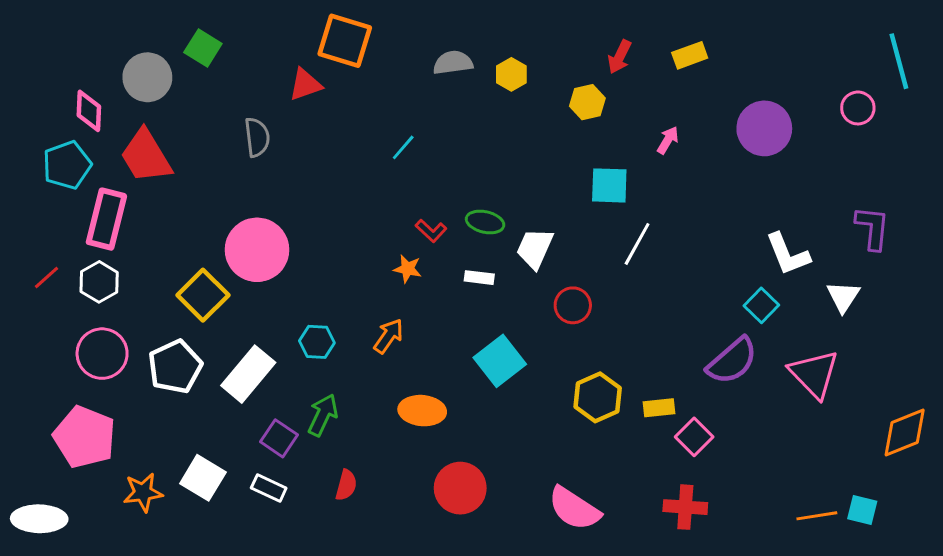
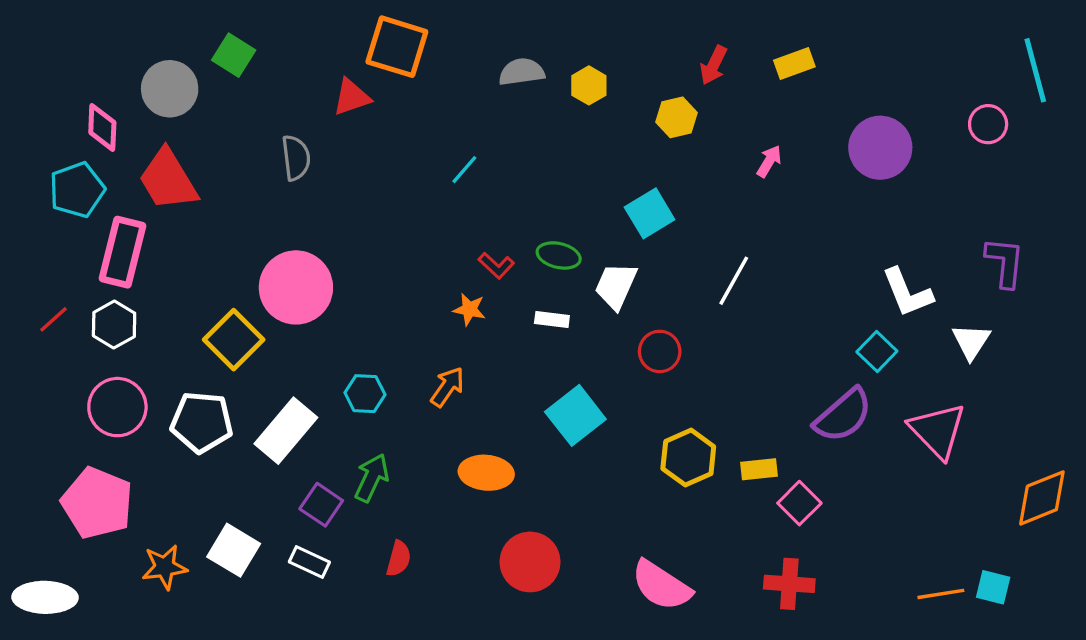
cyan square: (609, 185) -> (650, 213), moved, turned -33
white pentagon: (175, 367) -> (202, 422), turned 30

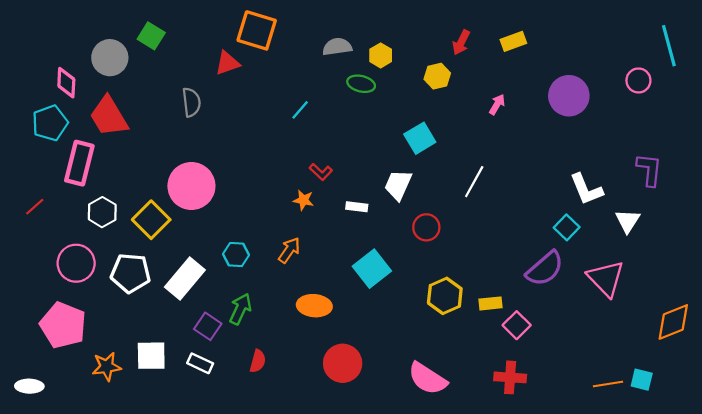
green ellipse: (559, 255) -> (361, 84), moved
white hexagon: (114, 325) -> (102, 212), moved
white square: (234, 550) -> (151, 356), turned -32
white ellipse: (45, 597) -> (29, 386), size x0.7

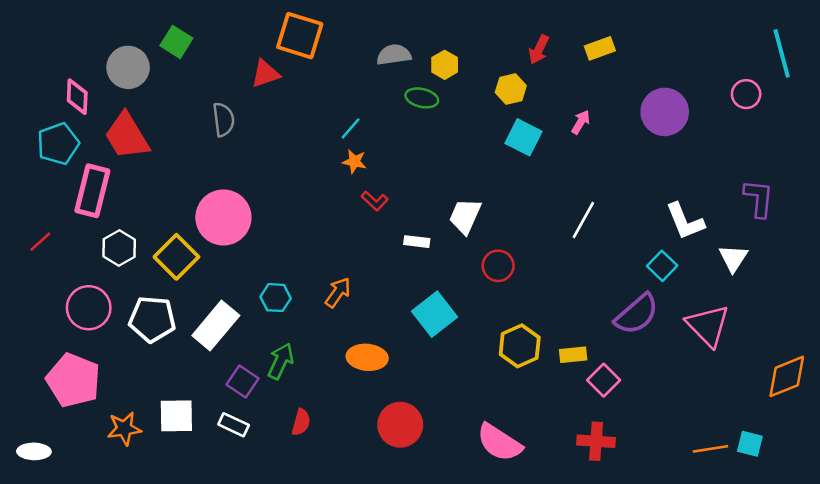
cyan square: (420, 138) -> (524, 137), moved, turned -32
white line: (474, 182) -> (583, 220), moved
orange star: (303, 200) -> (354, 161), moved

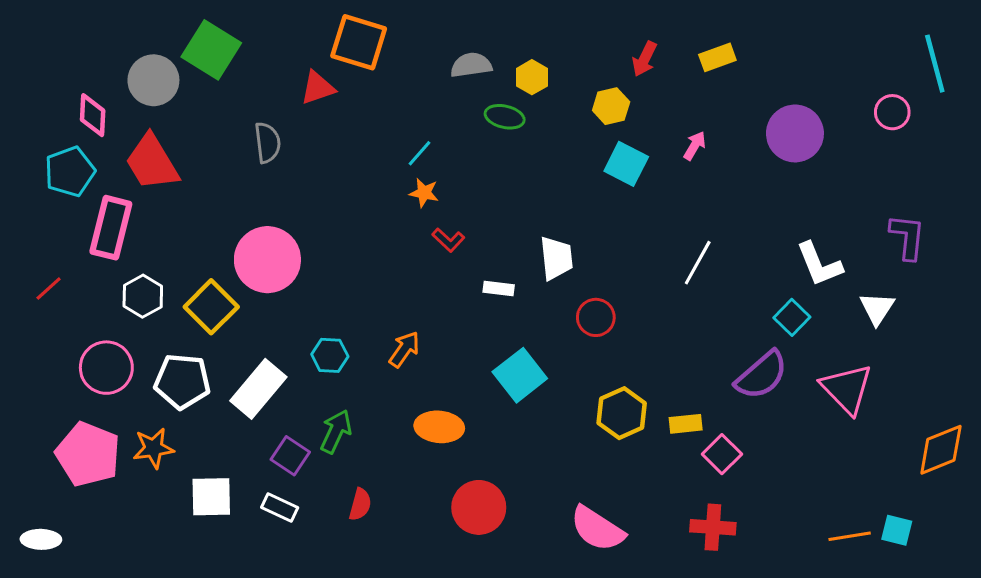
green square: (176, 42) -> (211, 50), size x1.5
white trapezoid: (465, 216) -> (556, 258), turned 150
orange star: (124, 429) -> (153, 448), moved

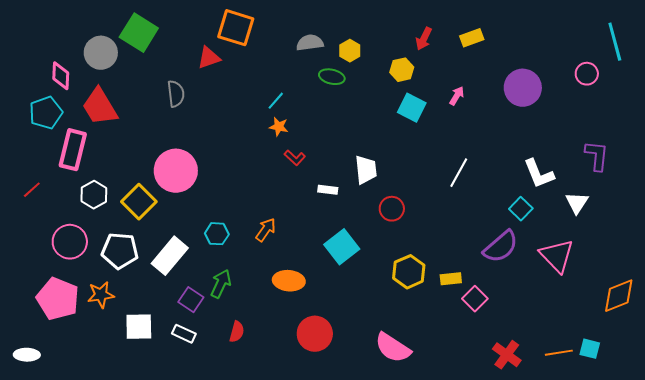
red cross: (713, 527) -> (507, 355), moved, turned 32

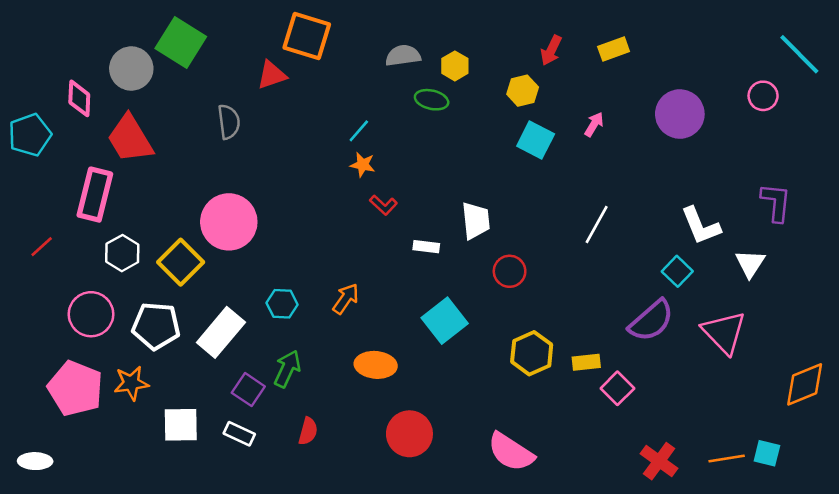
cyan line: (615, 42) -> (799, 54), turned -30
cyan pentagon: (46, 113) -> (30, 135), moved

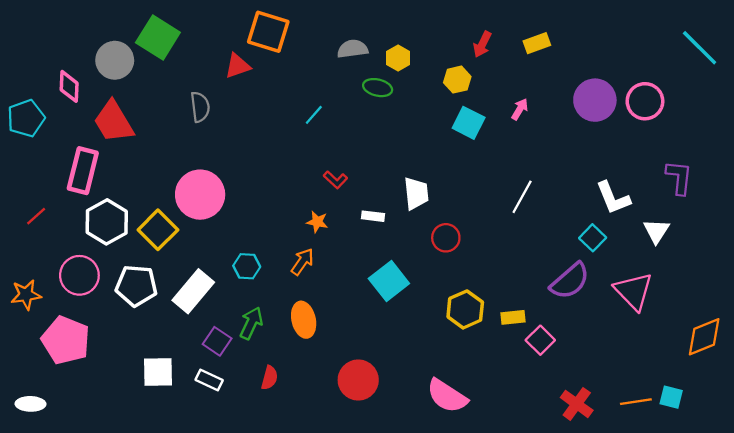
pink circle: (763, 96) -> (645, 101), moved, size x1.4
orange star: (363, 165) -> (317, 222), moved
white hexagon: (122, 253) -> (107, 222), size x1.4
orange ellipse: (376, 365) -> (304, 320), moved, turned 72
orange star: (131, 383) -> (26, 295), moved

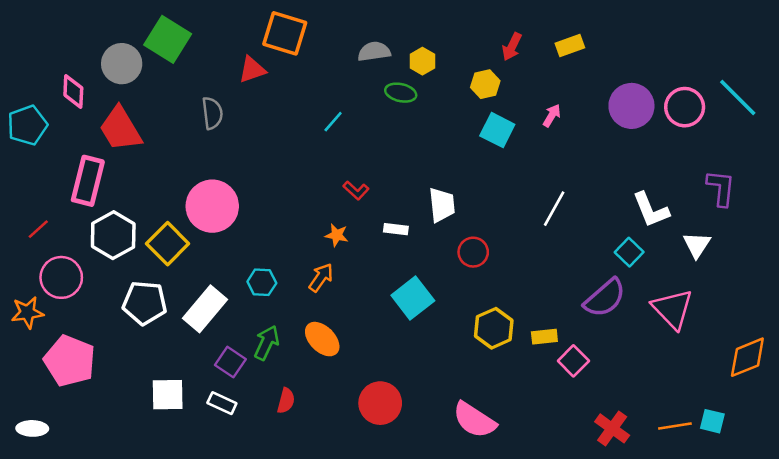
cyan line: (700, 48) -> (738, 97), moved
pink circle: (79, 275) -> (61, 277), moved
orange ellipse: (304, 320) -> (322, 339), turned -32

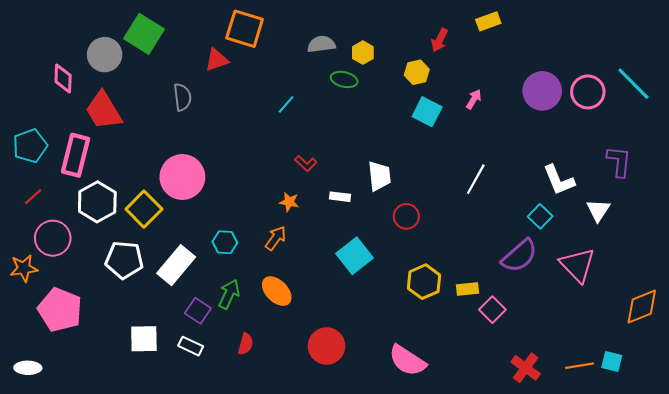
yellow rectangle: (570, 45) -> (488, 21), moved
cyan pentagon: (27, 125) -> (30, 146), moved

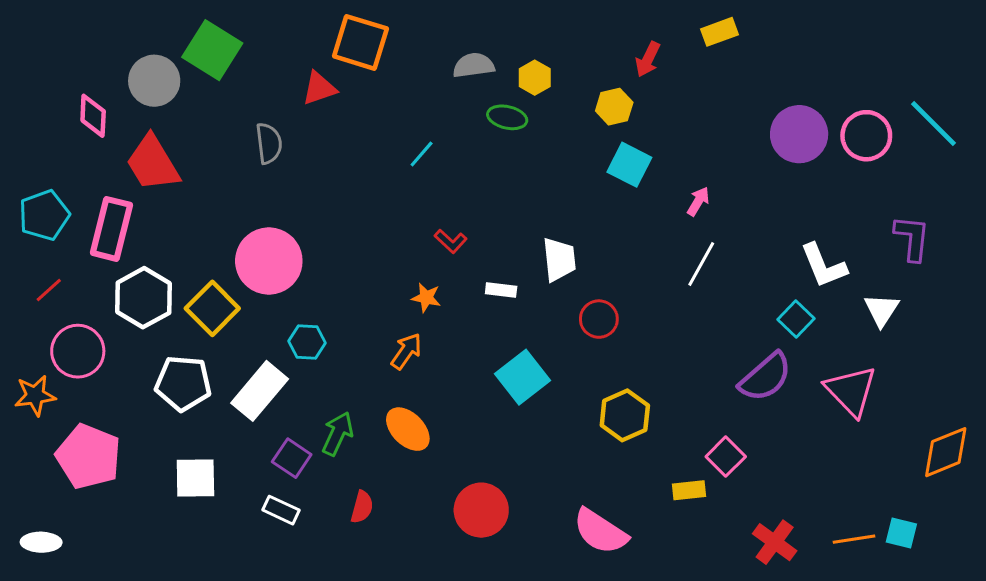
pink arrow: (474, 99) -> (698, 201), moved
cyan hexagon: (225, 242) -> (307, 342), moved
yellow rectangle: (468, 289) -> (689, 490), moved
white square: (144, 339) -> (195, 478), moved

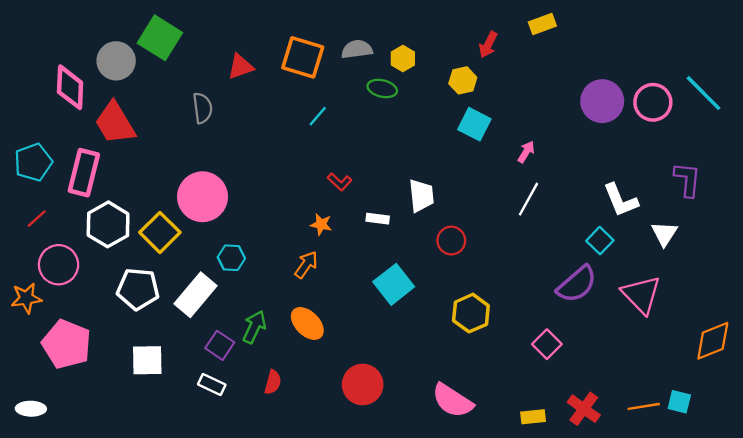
orange square: (360, 42) -> (303, 57), moved
pink diamond: (93, 116) -> (70, 87), size x1.4
yellow rectangle: (689, 490) -> (533, 417), moved

